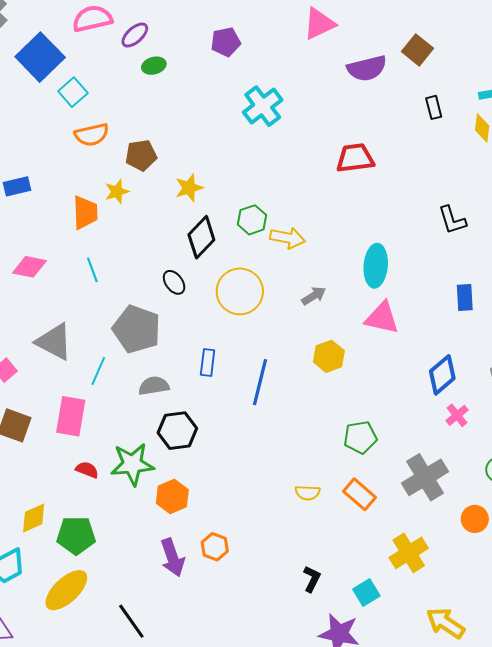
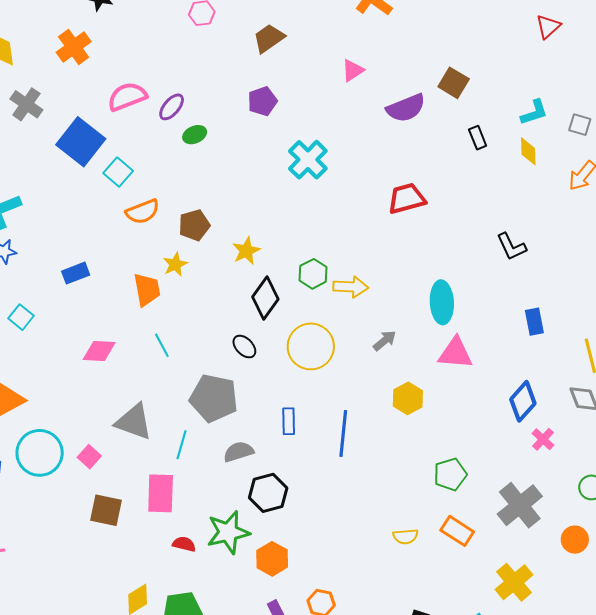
pink triangle: (319, 24) -> (353, 70), size x0.7

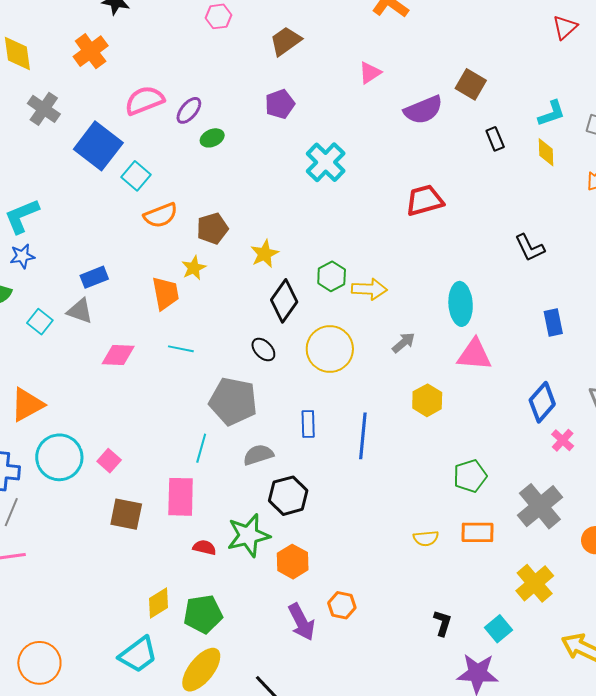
cyan line: (162, 345) -> (181, 349), turned -50
gray triangle: (134, 422) -> (80, 311), moved, size x0.7
orange rectangle: (457, 531) -> (478, 532), turned -32

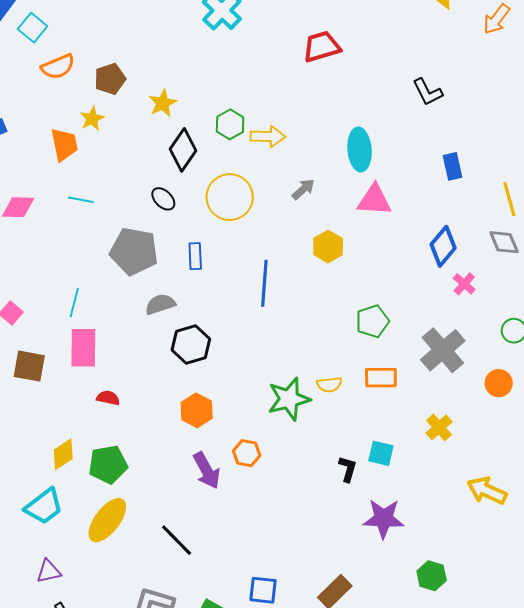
blue rectangle: (308, 424) -> (195, 256), moved
cyan line: (201, 448) -> (74, 303), moved
green star: (248, 535) -> (289, 399), moved
yellow cross: (535, 583) -> (439, 427), size x0.7
cyan square: (499, 629) -> (381, 453), moved, turned -36

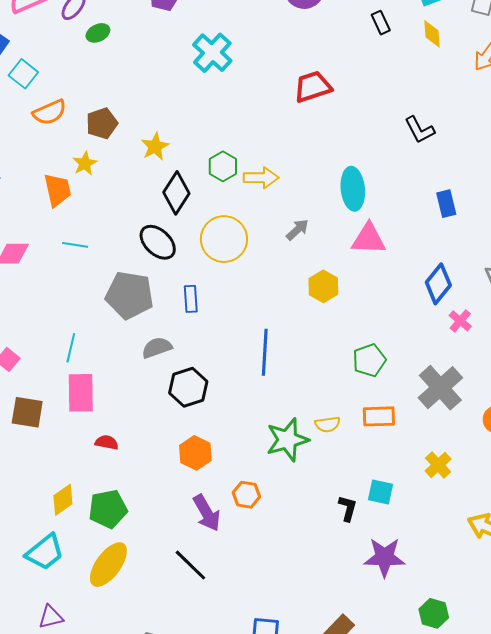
black ellipse: (163, 199) -> (158, 242), size x1.5
blue line: (264, 283) -> (265, 352), moved
black line: (177, 540) -> (190, 565), moved

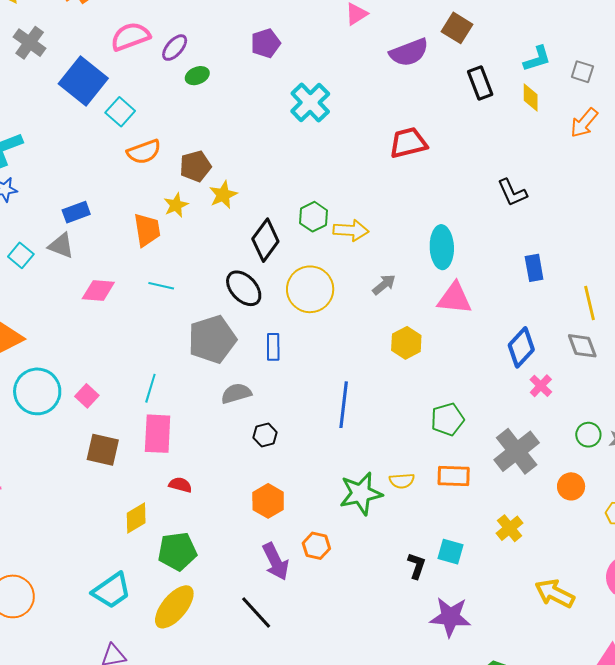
black rectangle: (381, 23) -> (480, 83), size x1.4
yellow star: (155, 147) -> (223, 195), moved
gray pentagon: (129, 295) -> (212, 339), turned -30
black hexagon: (188, 387) -> (265, 435), size x0.6
yellow diamond: (63, 500) -> (136, 518), moved

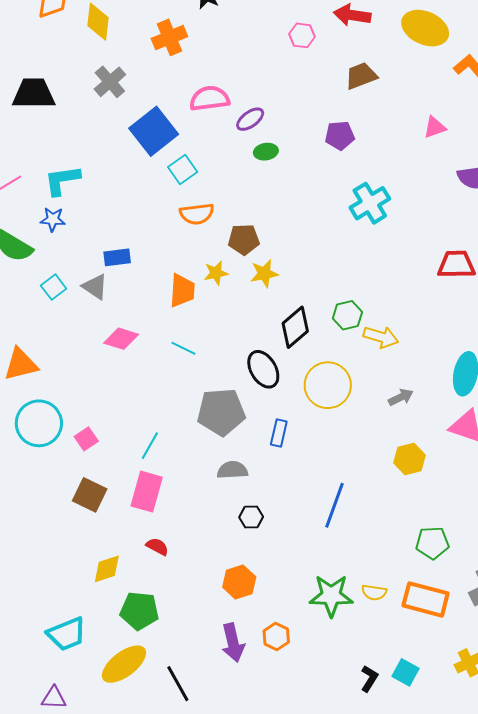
orange rectangle: (454, 476) -> (426, 599), size x1.4
black line: (256, 612) -> (178, 684), moved

